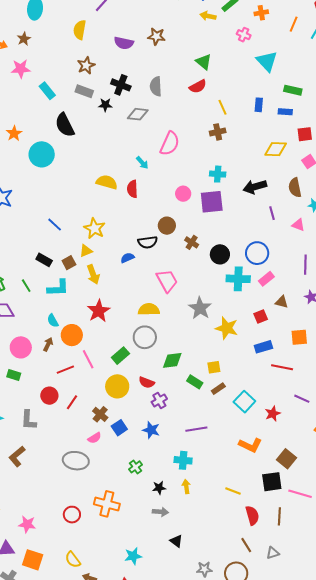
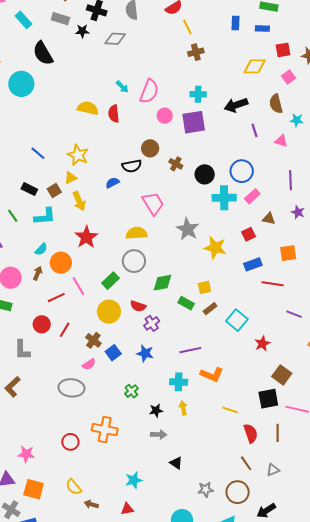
yellow line: (222, 107) -> (187, 27), moved
pink semicircle: (170, 144) -> (149, 91), moved
cyan semicircle: (53, 321) -> (41, 249), turned -104
red star: (273, 414) -> (262, 344), moved
orange L-shape: (250, 445) -> (212, 375), moved

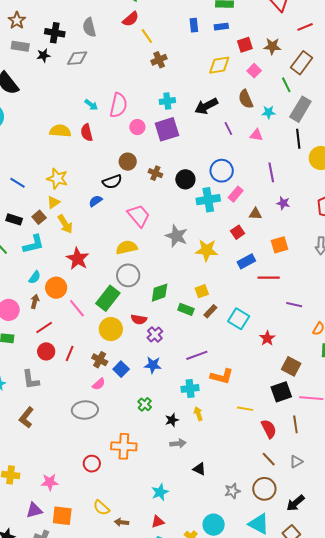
green rectangle: (111, 281) -> (108, 298), size x1.4
red line: (56, 298) -> (44, 328), moved

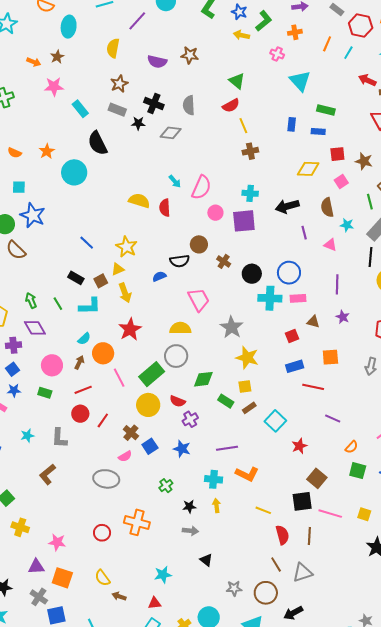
pink rectangle: (236, 194) -> (298, 298), turned 35
yellow star: (207, 250) -> (247, 358), moved
gray triangle: (296, 462) -> (302, 573), size x1.5

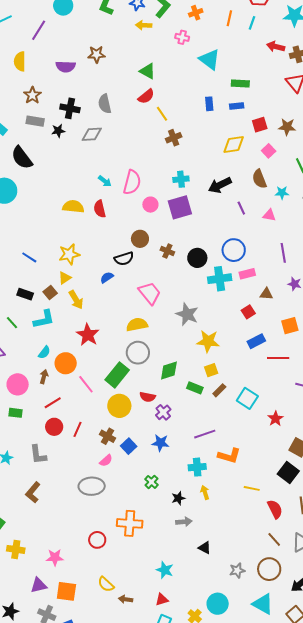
yellow star: (127, 247) -> (69, 254), turned -30
black square: (302, 501) -> (288, 473), turned -35
cyan star: (163, 575) -> (165, 570), turned -30

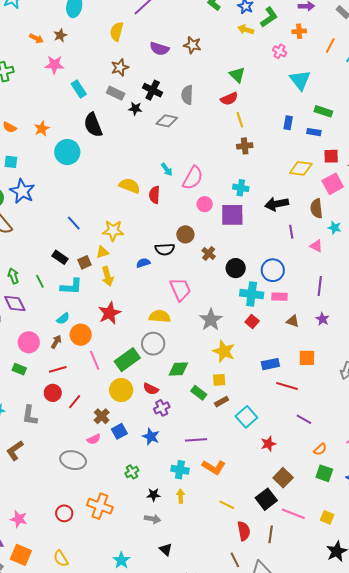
pink square: (269, 151) -> (333, 184), size x1.5
red square: (248, 312) -> (252, 321), moved, turned -32

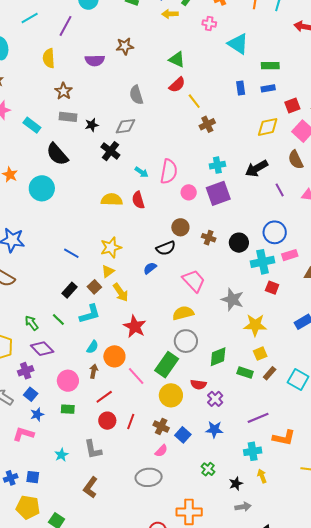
black cross: (153, 90) -> (110, 151), moved, turned 30
black rectangle: (60, 257) -> (70, 290), turned -63

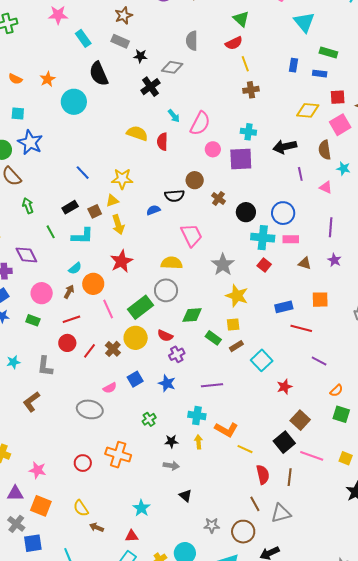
green arrow: (32, 323) -> (28, 206), moved
brown cross: (161, 427) -> (113, 349), moved
orange L-shape: (284, 438) -> (226, 429), moved

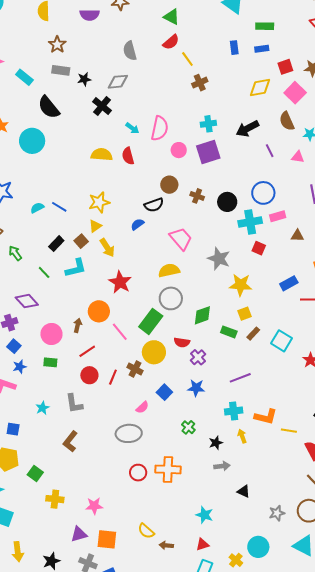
cyan semicircle: (75, 268) -> (37, 208), moved, turned -152
red circle: (83, 463) -> (138, 473), moved

